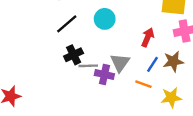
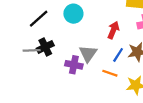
gray line: (88, 66) -> (32, 50), moved

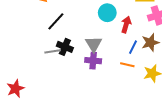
cyan circle: (73, 14) -> (107, 13), moved
black cross: (45, 47) -> (65, 47), turned -35
gray triangle: (88, 54) -> (94, 44), moved

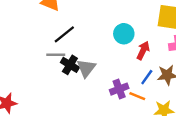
gray triangle: (94, 44) -> (86, 68), moved
gray line: (53, 51) -> (56, 55), moved
purple cross: (93, 61) -> (119, 89), moved, turned -35

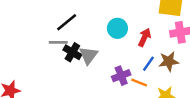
cyan circle: (124, 34) -> (117, 28), moved

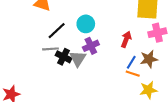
cyan circle: (117, 28) -> (86, 24), moved
purple cross: (121, 76) -> (91, 46), moved
orange line: (139, 83) -> (133, 74), moved

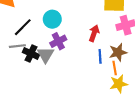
blue line: (131, 62) -> (100, 56), turned -32
orange line: (133, 74) -> (115, 68), moved, turned 64

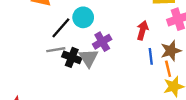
cyan circle: (52, 19) -> (83, 17), moved

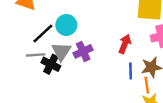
gray triangle: (89, 58) -> (61, 51), moved

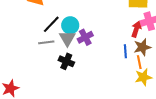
cyan circle: (66, 25) -> (70, 25), moved
red arrow: (125, 44) -> (136, 29), moved
black cross: (51, 64) -> (66, 61), moved

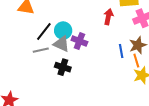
red arrow: (136, 29) -> (108, 17), moved
purple cross: (85, 37) -> (79, 41), turned -35
gray triangle: (67, 38) -> (61, 44), turned -30

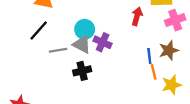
black line: (44, 32) -> (39, 30), moved
orange line: (136, 61) -> (154, 72), moved
black cross: (63, 67) -> (82, 71), turned -35

